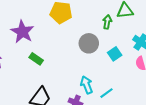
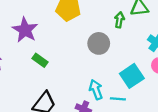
cyan square: (115, 54) -> (132, 76), moved, size x1.5
cyan line: (106, 93) -> (118, 99), turned 40

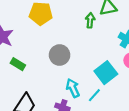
gray circle: (99, 43) -> (60, 55), moved
cyan line: (118, 99) -> (94, 95), turned -48

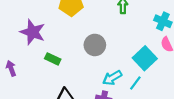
cyan arrow: (73, 88) -> (112, 78), turned -90

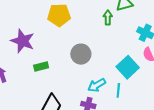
green rectangle: (53, 59) -> (41, 67), turned -40
cyan line: (135, 83) -> (118, 90), turned -32

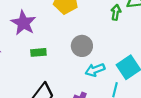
cyan arrow: (97, 85) -> (95, 70), moved

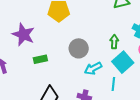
green arrow: (116, 12) -> (114, 42), moved

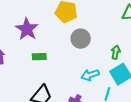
gray circle: (79, 48) -> (81, 39), moved

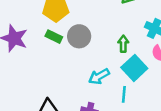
green rectangle: (39, 57) -> (54, 37), moved, turned 40

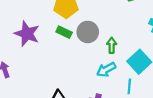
green arrow: (123, 44) -> (112, 45), moved

